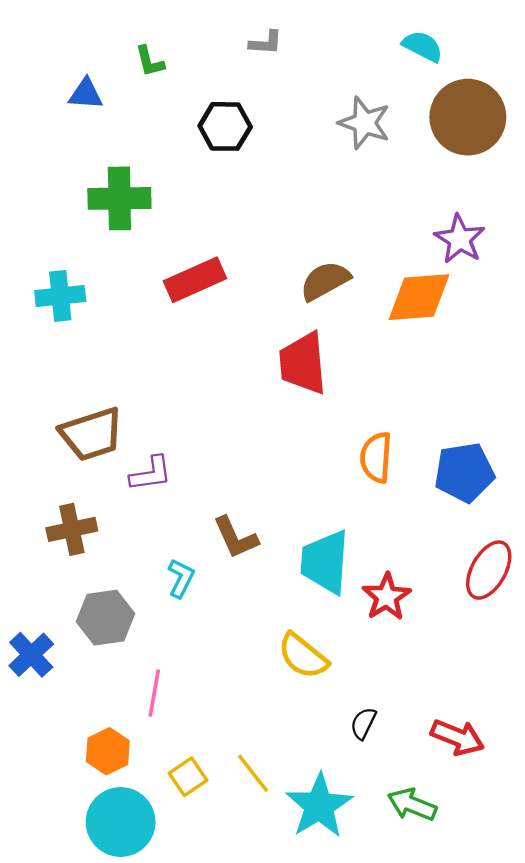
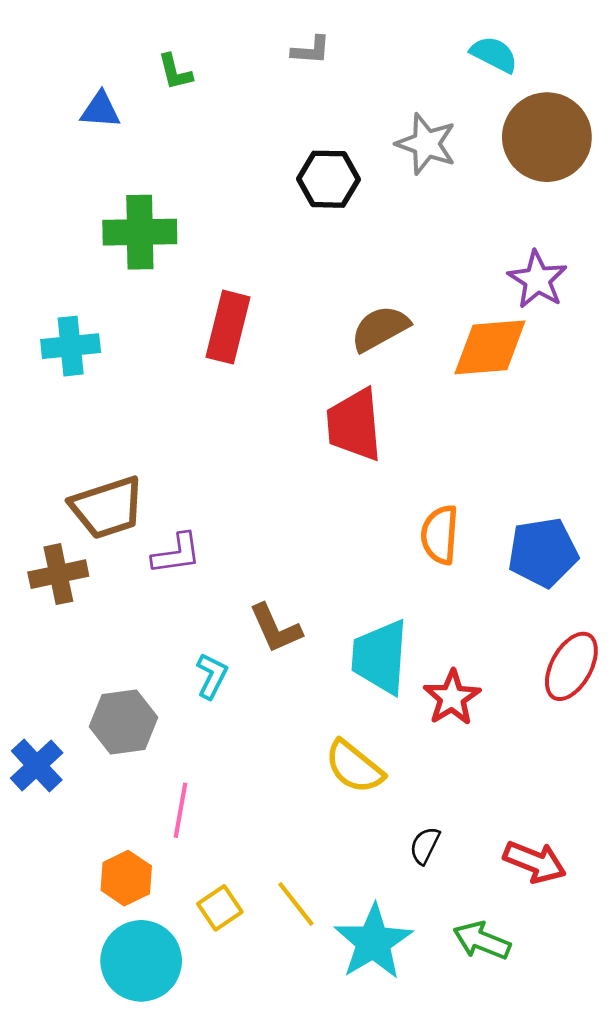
black hexagon: (225, 126) -> (328, 179), moved
red rectangle: (195, 280) -> (228, 327), turned -52
brown cross: (72, 529) -> (58, 574), moved

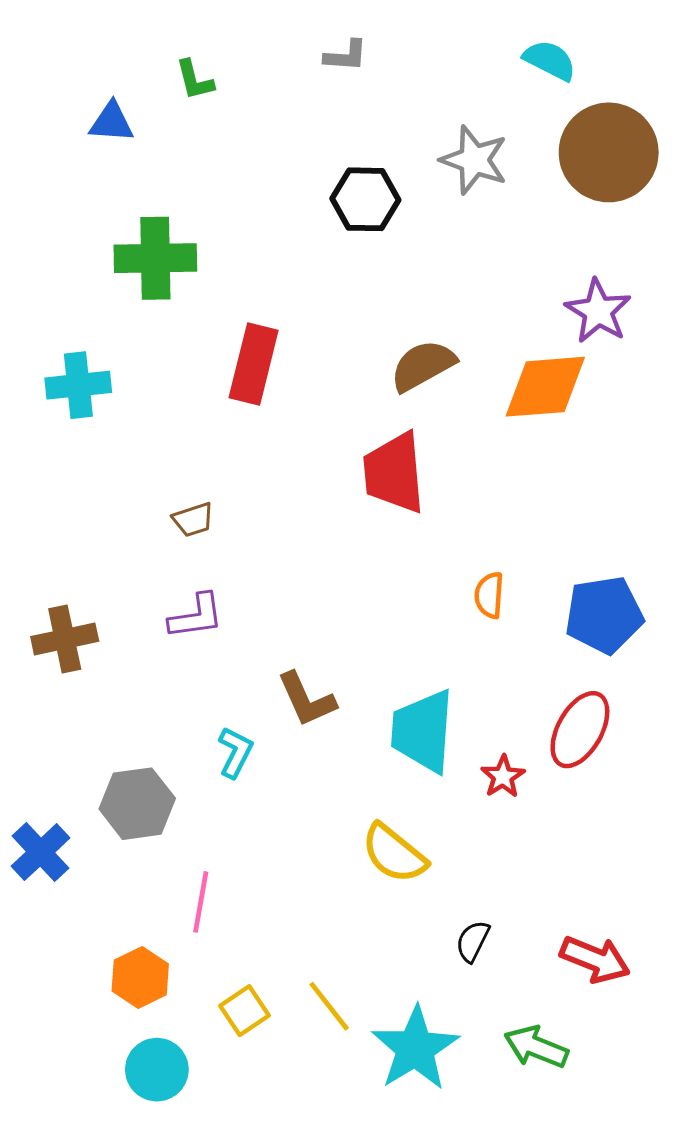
brown trapezoid: (107, 508) -> (193, 520), moved, size x0.5
orange semicircle: (440, 535) -> (489, 595), size x0.7
red ellipse: (571, 666) -> (580, 730), moved
red star: (452, 698) -> (503, 776), size x0.7
cyan circle: (141, 961) -> (157, 1070), size x0.7

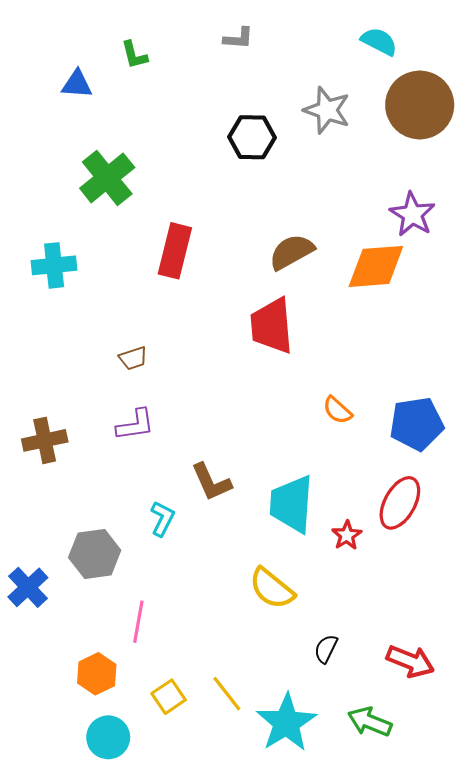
green cross: (155, 258) -> (107, 178), turned -38
orange semicircle: (489, 595) -> (337, 410), turned -52

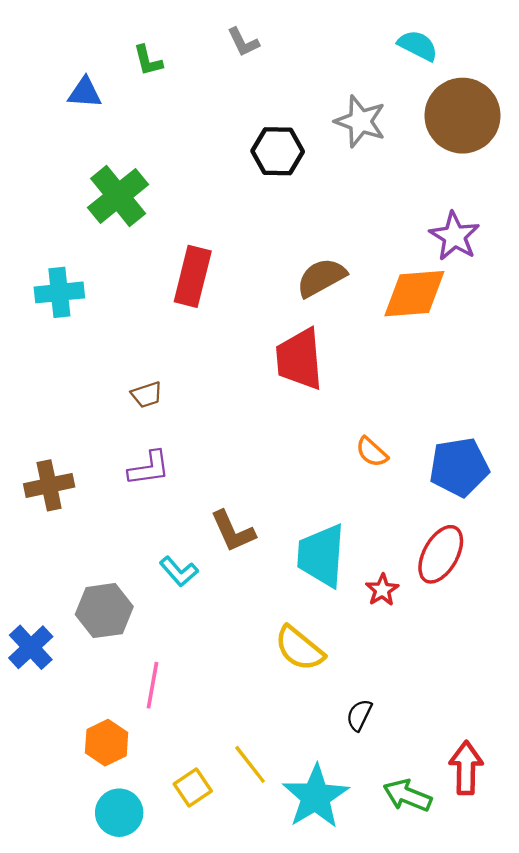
gray L-shape: (238, 38) -> (243, 42), moved, turned 60
cyan L-shape: (162, 519) -> (179, 572), turned 112
red arrow: (410, 661) -> (466, 768), moved, turned -111
yellow square: (169, 697) -> (193, 787), moved

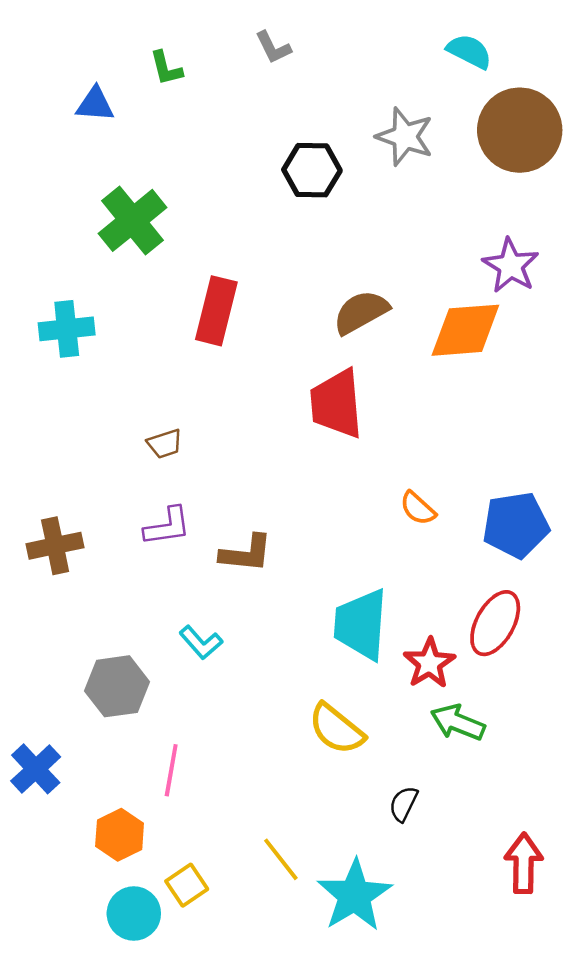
brown L-shape: (233, 531) -> (246, 553), moved, turned -60
red star: (382, 590) -> (429, 663), size x1.4
blue cross: (31, 647) -> (36, 769), moved
yellow square: (193, 787) -> (187, 885), moved
green arrow: (407, 795) -> (458, 722), moved

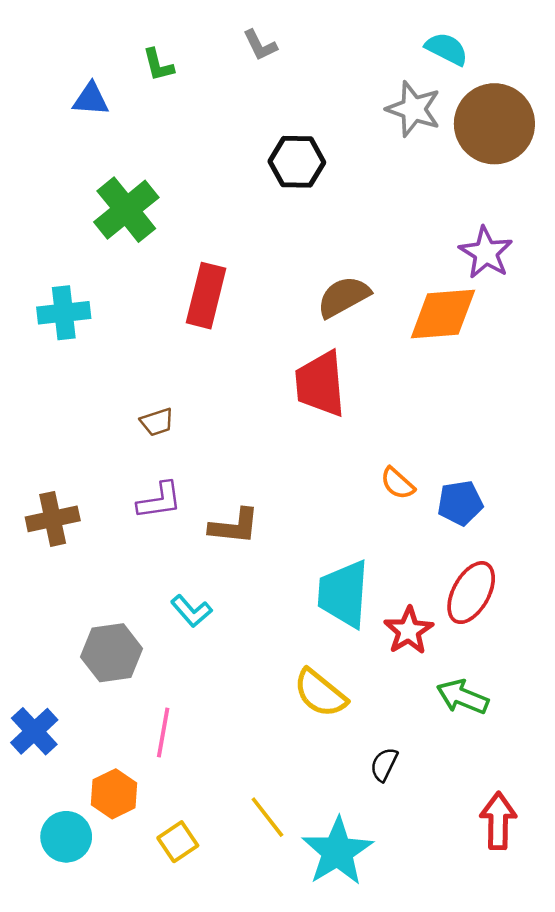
gray star: (405, 137) -> (413, 109), moved
blue pentagon: (516, 525) -> (460, 503), moved, size x0.7
green arrow: (458, 722) -> (463, 697), moved
cyan circle: (134, 914) -> (66, 837), moved

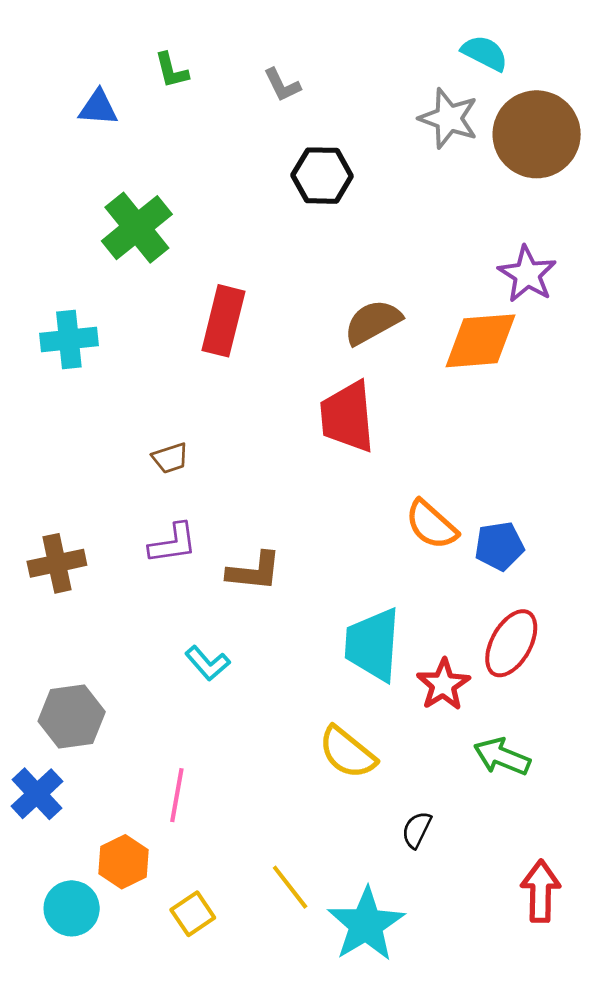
gray L-shape: (260, 45) -> (282, 85), moved
orange semicircle: (398, 483) -> (431, 525), size x1.4
gray hexagon: (112, 653) -> (72, 717), moved

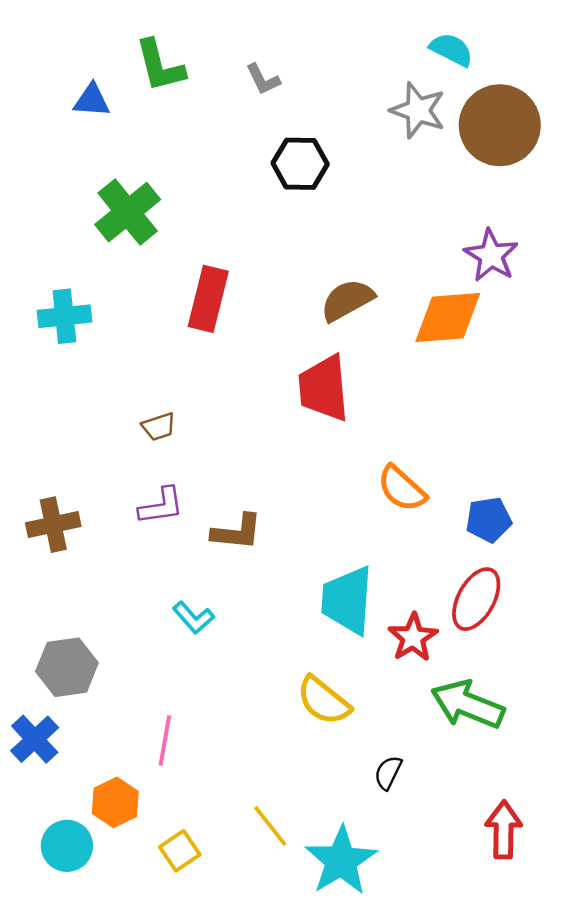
green L-shape: (172, 70) -> (160, 66), size x1.6
blue pentagon: (499, 546) -> (489, 520), moved
green arrow: (502, 757) -> (468, 704), size x1.4

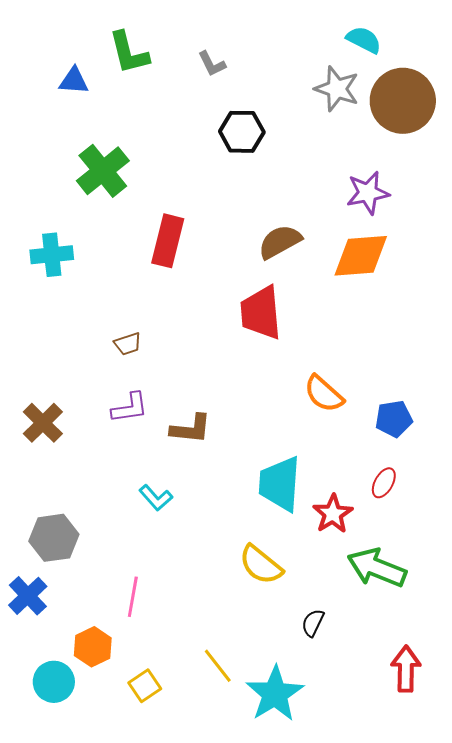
purple star: (491, 255) -> (368, 193), moved, turned 30
brown cross: (53, 525) -> (43, 423), turned -33
red ellipse: (476, 599) -> (384, 483), size x0.6

